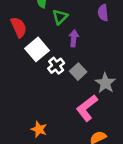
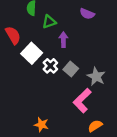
purple semicircle: (103, 13) -> (87, 14), turned -56
green triangle: (60, 17) -> (49, 22), turned 32

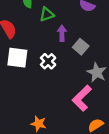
white square: (32, 53) -> (17, 58), moved, turned -36
gray square: (71, 69) -> (81, 47), moved

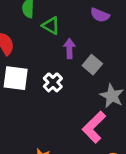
green triangle: (47, 14) -> (51, 26), turned 49

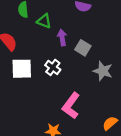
pink L-shape: (94, 127) -> (71, 106), moved

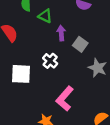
white square: (22, 69) -> (21, 74), moved

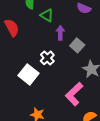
white square: (21, 74) -> (29, 74), moved, turned 30
pink L-shape: (65, 99) -> (74, 94), moved

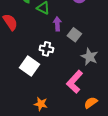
white cross: (47, 58) -> (46, 49), turned -32

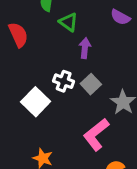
gray square: (74, 35) -> (91, 84), moved

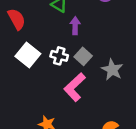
white square: (36, 102) -> (28, 55), moved
pink L-shape: (96, 134) -> (75, 87), moved

